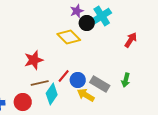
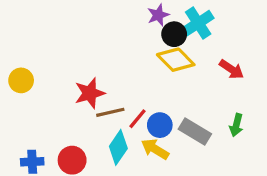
yellow diamond: (69, 37) -> (176, 60), moved
red arrow: (131, 40) -> (232, 69), moved, turned 91
brown line: (40, 83) -> (110, 112), moved
yellow arrow: (86, 95) -> (155, 149), moved

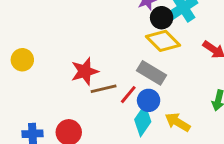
gray rectangle: (195, 131) -> (151, 73), moved
cyan diamond: (118, 147) -> (143, 121), moved
yellow arrow: (155, 149) -> (178, 122), moved

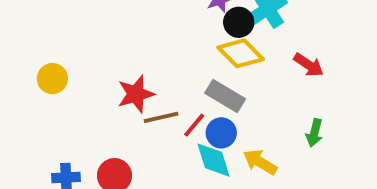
cyan diamond: (143, 121) -> (213, 160), turned -52

